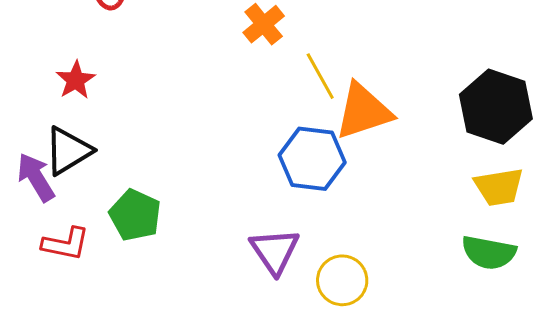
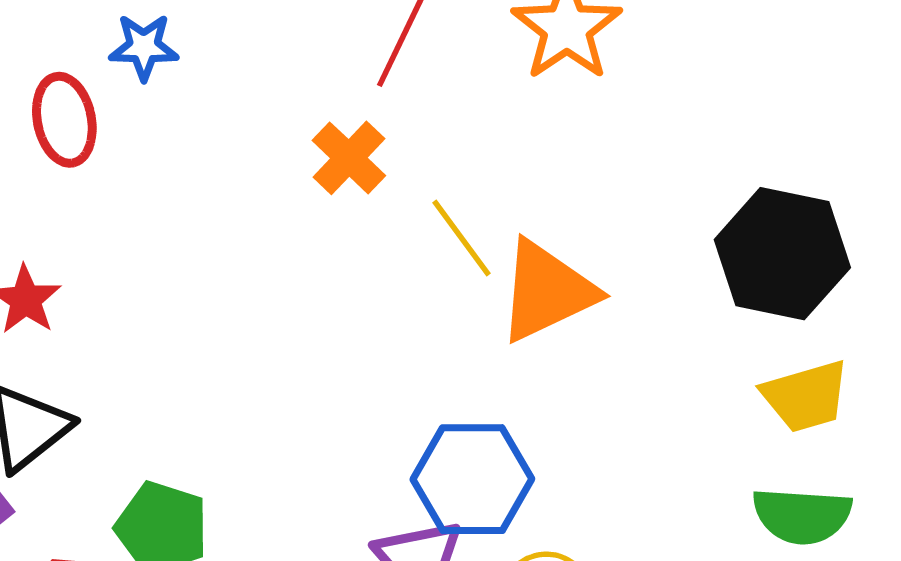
blue hexagon: (312, 159) -> (472, 479), moved

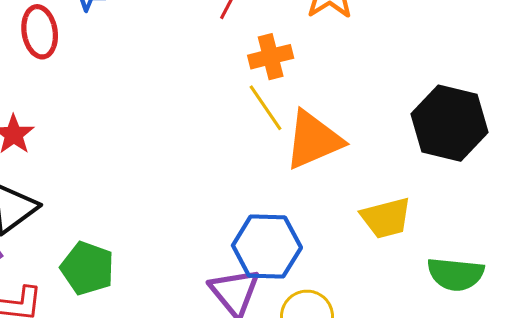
orange cross: (349, 158) -> (271, 57), moved, turned 30
yellow trapezoid: (806, 396) -> (386, 218), moved

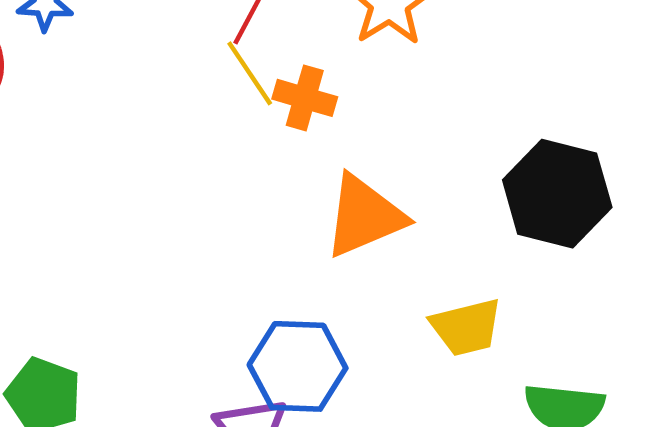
orange cross: (271, 57) -> (305, 98), turned 30
yellow line: (265, 108) -> (250, 73), moved

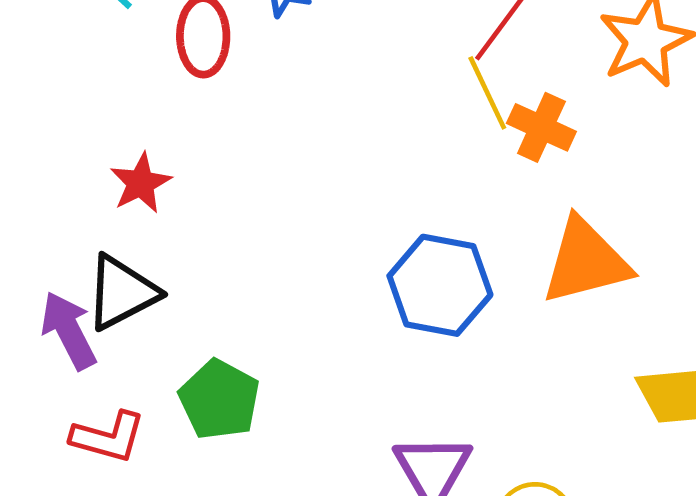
blue hexagon: (298, 366) -> (440, 285), moved

